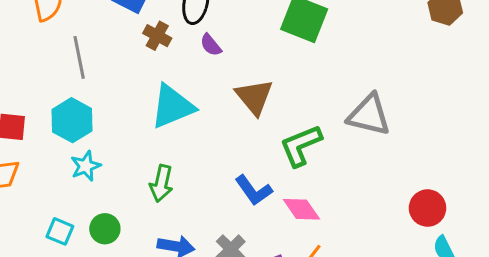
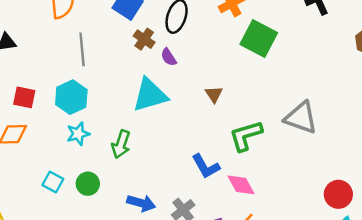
purple semicircle: (211, 45) -> (169, 57), moved
brown triangle: (254, 97) -> (214, 94), size x0.6
green arrow: (161, 183) -> (121, 144), moved

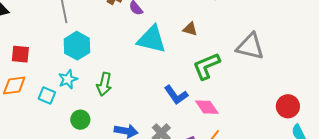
brown triangle: (214, 94) -> (190, 29), moved, turned -35
cyan triangle: (150, 95) -> (152, 39), moved, turned 36
cyan hexagon: (71, 97) -> (77, 46), moved
cyan square: (53, 182) -> (47, 96), moved

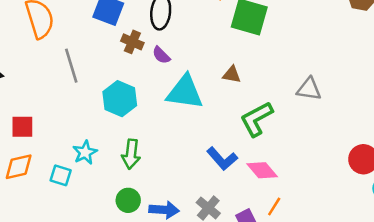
cyan hexagon: (77, 46) -> (120, 99), moved
gray triangle: (250, 46) -> (309, 89), size x0.7
green circle: (80, 120) -> (128, 200), moved

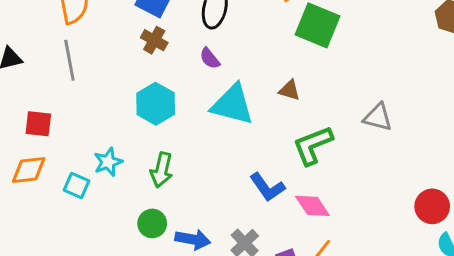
brown cross: (132, 42) -> (154, 40), moved
gray line: (71, 66) -> (69, 60), moved

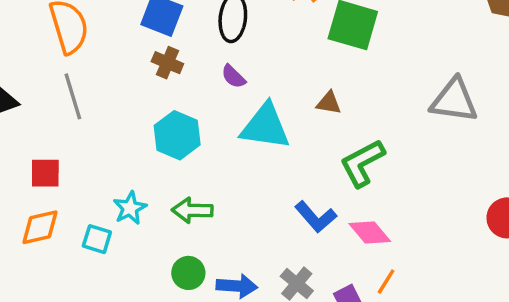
gray triangle: (378, 117) -> (454, 100), moved, size x1.4
green arrow: (162, 170) -> (192, 210), turned 84

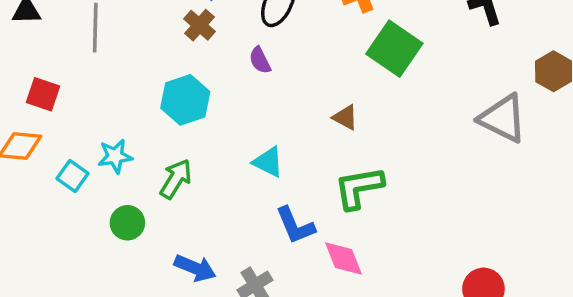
gray triangle: (454, 100) -> (503, 118), moved
cyan triangle: (265, 127) -> (268, 162), moved, size x0.6
green arrow: (192, 210) -> (176, 179), turned 102
green circle: (188, 273) -> (127, 223), moved

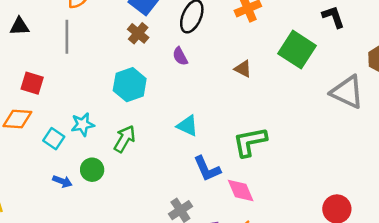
green square: (394, 49) -> (297, 50), moved
brown triangle: (345, 117) -> (243, 69), moved
blue arrow: (195, 268) -> (62, 181), moved, size x0.7

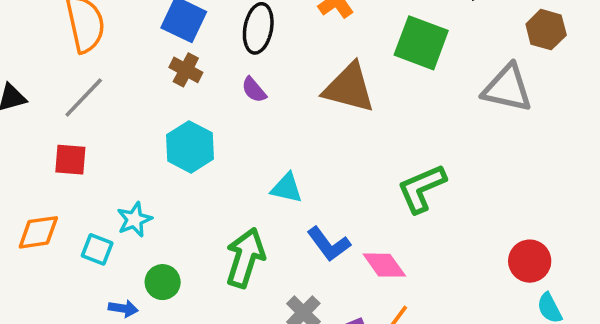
gray line: (67, 37) -> (84, 98), turned 56
brown triangle: (243, 69) -> (349, 88), size x2.0
red square: (32, 83) -> (70, 160), moved
green arrow: (125, 139) -> (245, 258), moved, size x1.4
green L-shape: (250, 142) -> (422, 188), moved

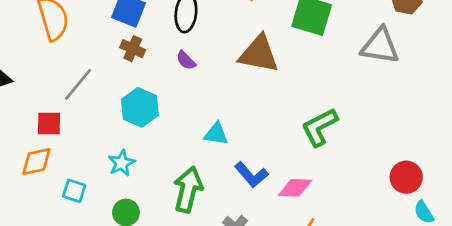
gray line: (84, 98) -> (78, 84), moved
cyan star: (134, 220) -> (122, 163), moved
orange diamond: (38, 232) -> (36, 162), moved
pink diamond: (384, 265) -> (295, 188), turned -48

